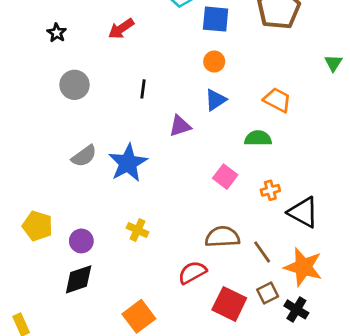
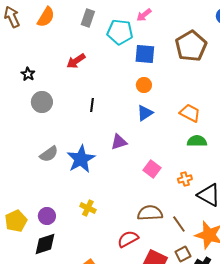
black star: (57, 33) -> (28, 74), moved
purple triangle: (180, 126) -> (119, 142), moved
green semicircle: (258, 138) -> (197, 141), moved
yellow pentagon: (38, 226) -> (16, 221), moved, turned 30

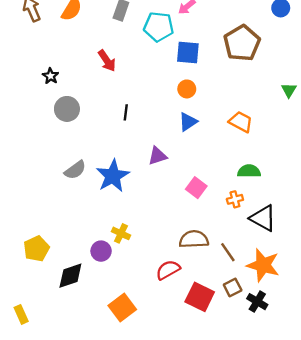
red arrow: (76, 61) -> (107, 61), turned -90
green semicircle: (197, 141) -> (249, 171), moved
purple circle: (47, 216) -> (101, 251), moved

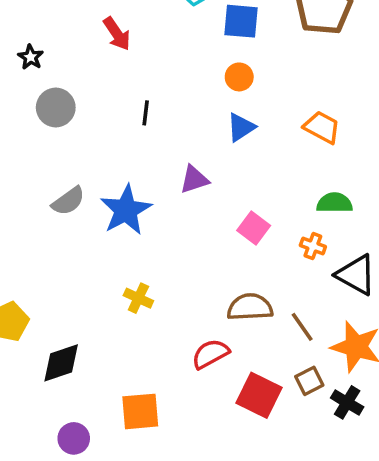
orange cross: (235, 199) -> (313, 246), turned 35
purple circle: (101, 251) -> (74, 438), moved
orange square: (122, 307) -> (140, 411), turned 32

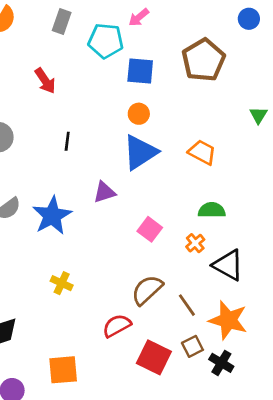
blue triangle: (241, 127) -> (140, 152), size x1.6
orange cross: (313, 246) -> (195, 243), turned 30
brown semicircle: (250, 307) -> (147, 290), turned -40

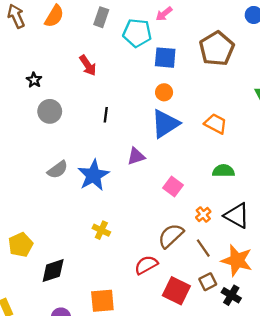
orange cross: (195, 243) -> (203, 214), moved

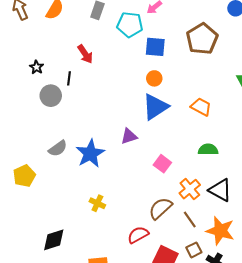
black line: (106, 115) -> (69, 78), moved
orange cross: (203, 214) -> (190, 189), size x1.5
yellow pentagon: (21, 245) -> (24, 176), moved

